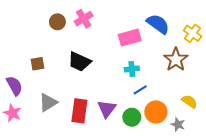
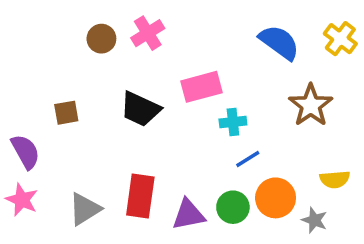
yellow cross: (193, 33) -> (340, 39), moved
pink rectangle: (130, 38) -> (201, 87), moved
yellow semicircle: (189, 101) -> (335, 179), turned 140
gray triangle: (48, 103) -> (85, 209), moved
purple triangle: (107, 109) -> (188, 215), moved, turned 42

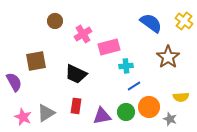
pink cross: (148, 33) -> (83, 34), moved
black trapezoid: (140, 109) -> (76, 74), moved
brown square: (66, 113) -> (36, 61), size x1.5
red rectangle: (140, 196) -> (76, 106), size x0.7
pink star: (22, 200) -> (23, 117), moved

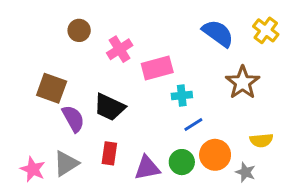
brown square: (36, 61) -> (52, 88), turned 30
purple semicircle: (14, 82) -> (73, 119), moved

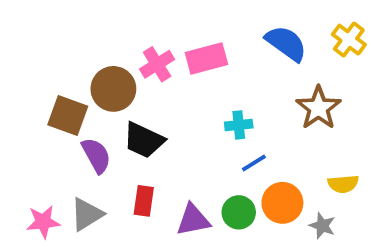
brown circle: (79, 30) -> (113, 89), moved, size x1.5
pink rectangle: (157, 68) -> (206, 59), moved
pink star: (33, 169) -> (43, 222), turned -30

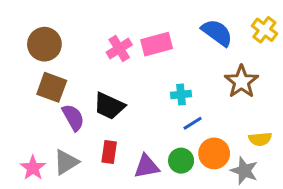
brown circle: (113, 89) -> (44, 44), moved
pink star: (43, 222) -> (33, 168), turned -30
gray star: (322, 226) -> (244, 171), size x1.4

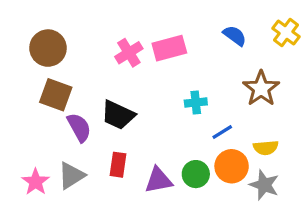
blue semicircle: (217, 33) -> (235, 36), size x0.7
blue line: (193, 123) -> (222, 132), moved
yellow semicircle: (260, 139) -> (266, 148), moved

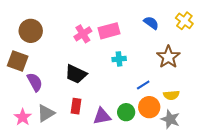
brown square: (56, 95) -> (18, 61), moved
cyan cross: (196, 102) -> (119, 59), moved
purple semicircle: (79, 127) -> (35, 82), moved

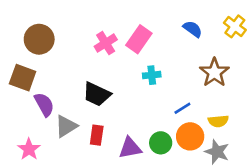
pink rectangle: (109, 31) -> (139, 39), turned -40
gray triangle: (46, 113) -> (66, 126), moved

